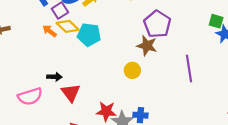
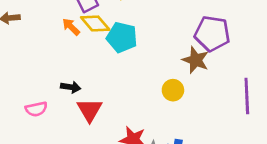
purple pentagon: (157, 24) -> (212, 34), turned -30
pink semicircle: (30, 96) -> (36, 109), size x0.7

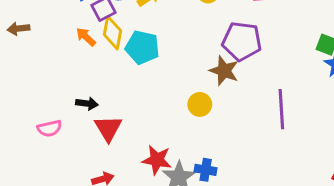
yellow diamond: (95, 24) -> (112, 33), turned 52

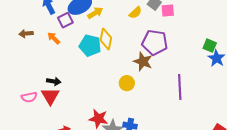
brown arrow: (18, 29) -> (26, 34), moved
yellow diamond: (112, 33) -> (106, 39), moved
red triangle: (108, 128) -> (50, 96), moved

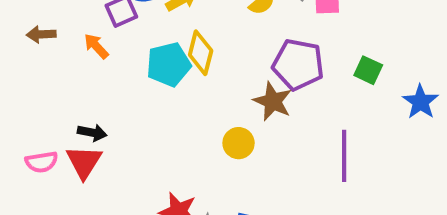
cyan pentagon: (90, 46) -> (169, 64), turned -30
green square: (210, 46) -> (368, 70), moved

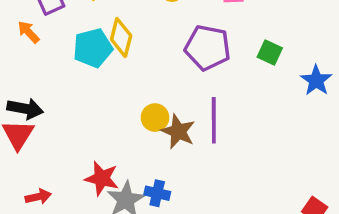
brown star: (273, 101) -> (178, 131), moved
black arrow: (92, 133) -> (25, 109), size x1.4
purple line: (344, 156) -> (214, 120), moved

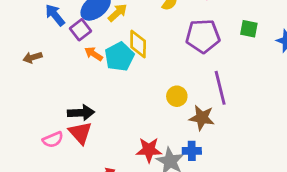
orange arrow: (28, 32) -> (94, 54), moved
brown star: (178, 131) -> (202, 118), moved

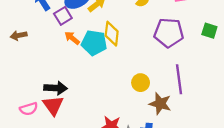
cyan pentagon: (119, 57) -> (94, 43), turned 30

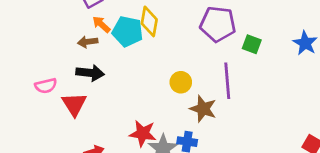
green square: (209, 31) -> (252, 44), moved
brown arrow: (19, 35) -> (88, 42), moved
black arrow: (56, 88) -> (90, 73), moved
pink semicircle: (29, 109) -> (46, 86), moved

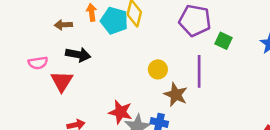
orange arrow: (101, 24) -> (92, 12), turned 35
brown arrow: (88, 42) -> (63, 25), moved

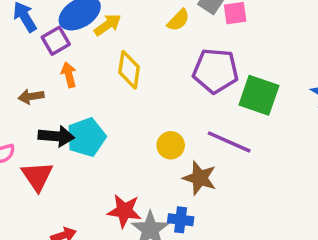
cyan pentagon: (114, 21) -> (86, 137), moved, turned -30
green square: (223, 41) -> (259, 95), size x1.6
purple line: (199, 71) -> (229, 142), turned -60

